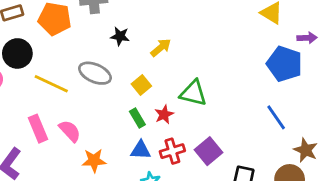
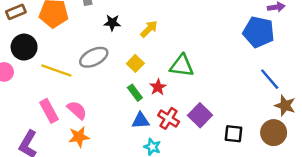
gray ellipse: (95, 73) -> (94, 57), turned -44
blue line: (276, 117) -> (270, 79), moved
red cross: (172, 151) -> (169, 118), turned -35
orange star: (94, 161) -> (79, 137), moved

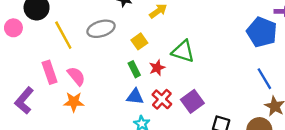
yellow line: (56, 70) -> (63, 35), turned 32

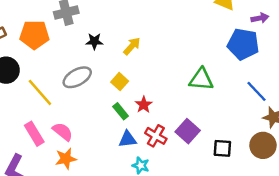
green triangle: (183, 51) -> (201, 79), moved

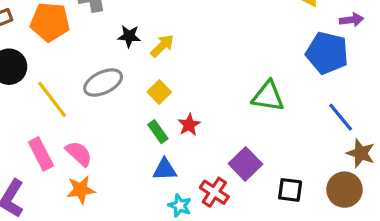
yellow arrow: (132, 46) -> (162, 46), moved
red cross: (156, 136) -> (214, 192), moved

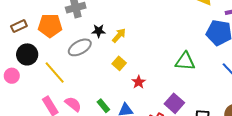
gray ellipse: (103, 83) -> (80, 47), moved
green rectangle: (158, 132) -> (103, 106), moved

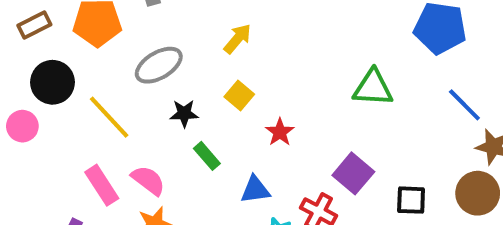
black star: (99, 31) -> (184, 113), moved
green rectangle: (103, 106) -> (207, 156), moved

